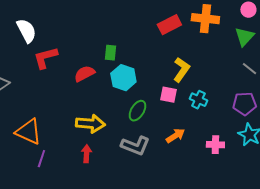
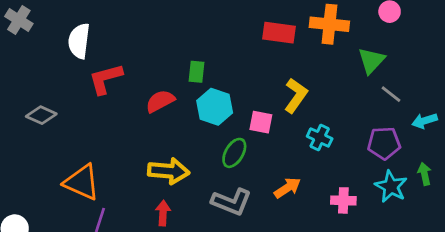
red rectangle: (169, 25) -> (279, 33), turned 35
white semicircle: (26, 31) -> (79, 41), turned -145
green triangle: (244, 37) -> (371, 61), moved
pink square: (168, 95) -> (261, 122), moved

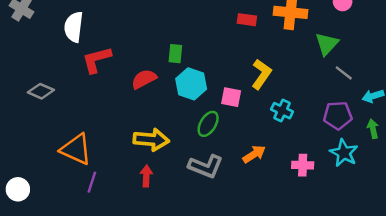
red rectangle: (279, 33) -> (247, 20), size x0.7
green arrow: (425, 174) -> (373, 129), moved

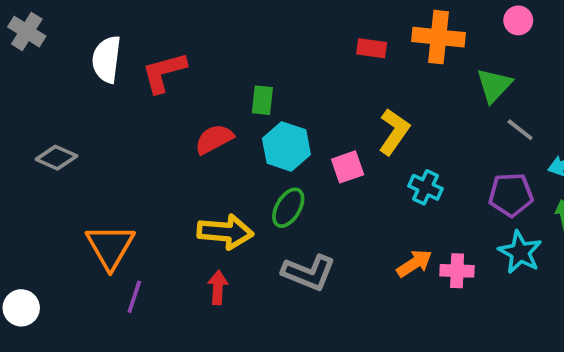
red L-shape: (97, 60) -> (164, 72), moved
pink square: (231, 97) -> (348, 167), turned -30
green ellipse: (208, 124) -> (288, 208), moved
orange triangle: (76, 149) -> (110, 247), turned 36
orange arrow: (254, 154) -> (414, 263), moved

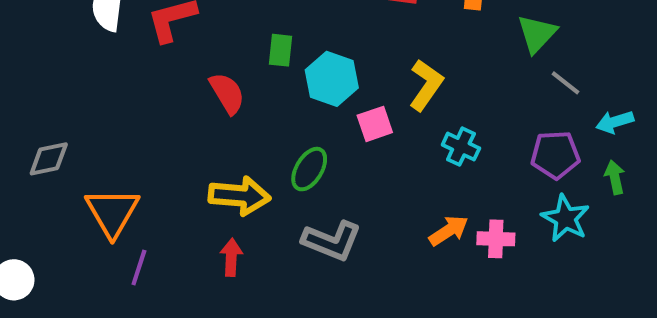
red semicircle: (214, 139) -> (227, 93), turned 87
cyan hexagon: (286, 147) -> (332, 79), moved
gray diamond: (56, 158) -> (49, 159), moved, turned -36

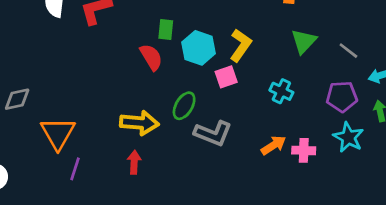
green triangle: (537, 34) -> (304, 41), moved
yellow L-shape: (426, 85) -> (241, 45), moved
red semicircle: (227, 93) -> (151, 57), moved
gray L-shape: (332, 241) -> (213, 133), moved

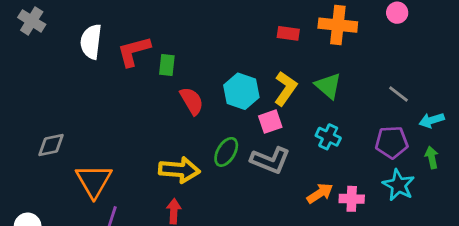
green rectangle: (166, 30) -> (167, 65), moved
green triangle: (304, 41) -> (328, 86), moved, turned -32
gray L-shape: (213, 133) -> (270, 160), moved

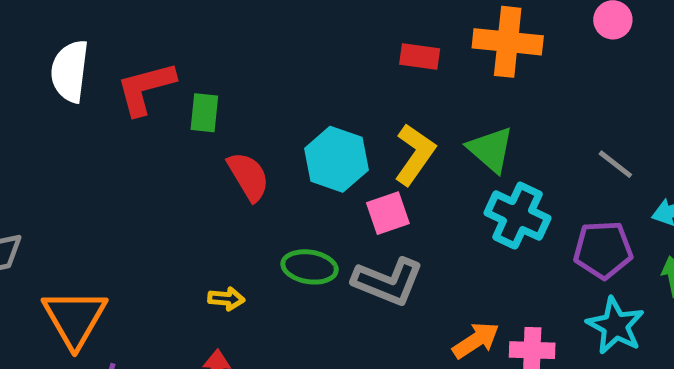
cyan cross: (328, 137) -> (517, 216), moved, size x1.4
green ellipse: (226, 152) -> (310, 267), turned 68
yellow arrow: (179, 170) -> (226, 299), size x0.5

